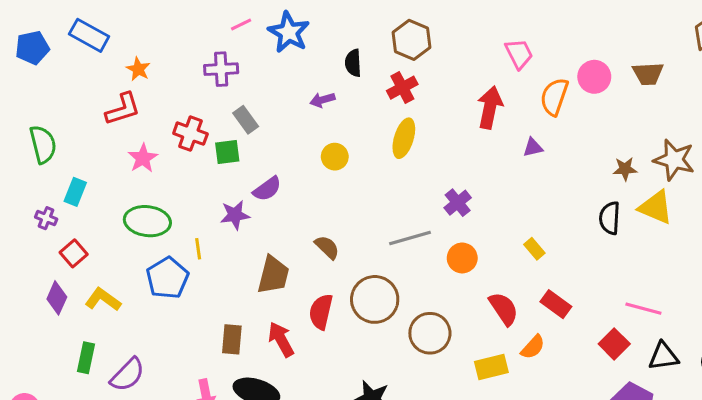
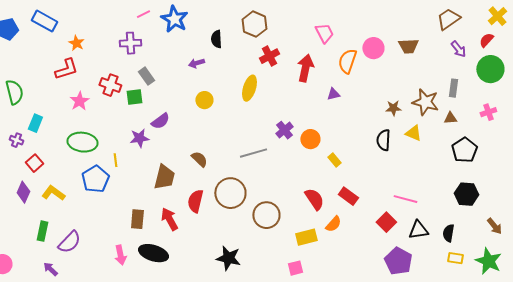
red cross: (402, 88) -> (269, 56), moved
yellow triangle: (656, 207) -> (413, 133), size x0.7
orange circle: (462, 258) -> (310, 139), moved

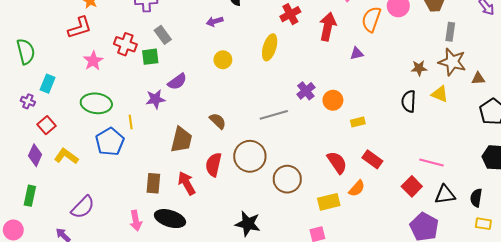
gray rectangle: (453, 88) -> (450, 32), moved
yellow rectangle: (334, 160) -> (358, 122), turned -64
green rectangle: (42, 231) -> (30, 196), moved

